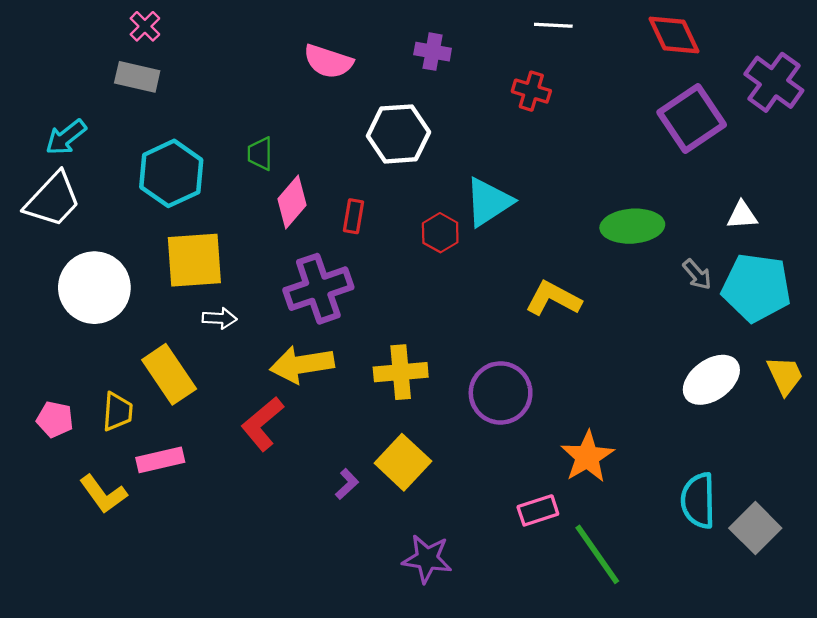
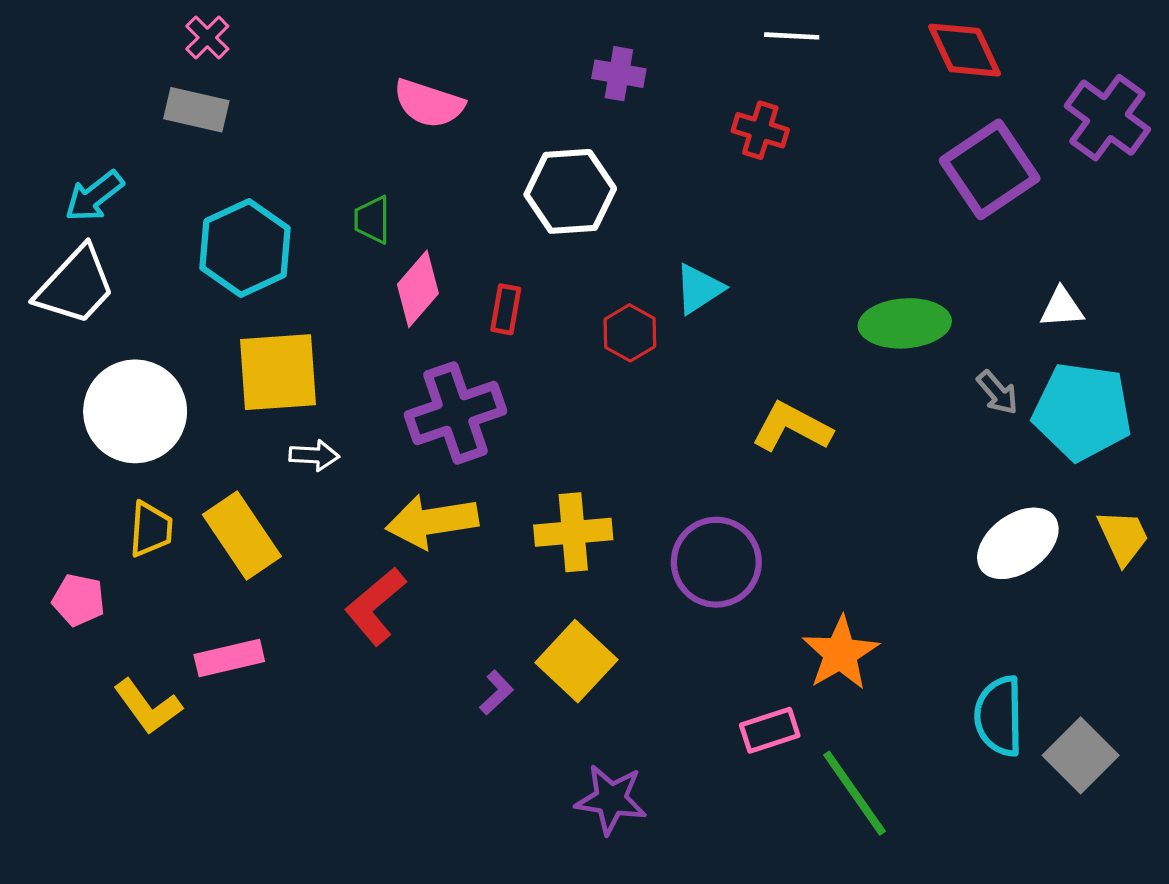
pink semicircle: (328, 61) -> (429, 103), moved
cyan triangle: (489, 202) -> (699, 289), size x0.7
yellow trapezoid: (117, 412) -> (151, 529), moved

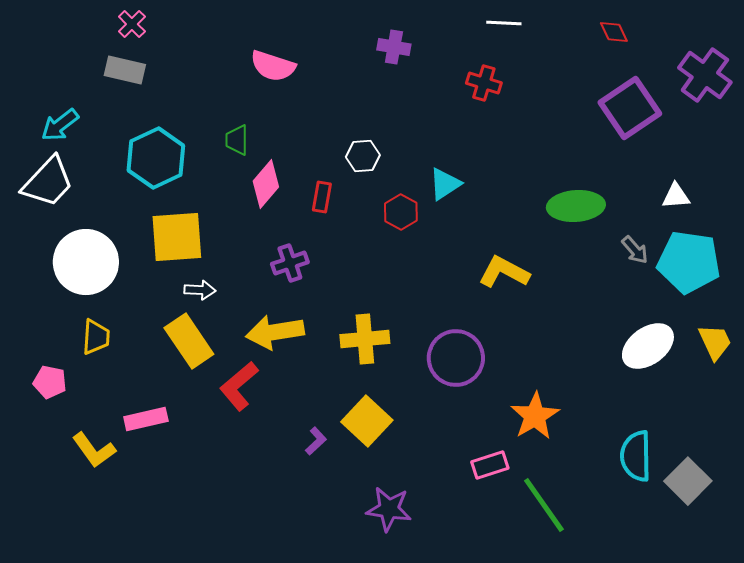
red diamond: (964, 50) -> (614, 32), size x0.6
white hexagon: (570, 191) -> (363, 156), moved, size x0.6
purple cross: (456, 413) -> (290, 263), size x0.6
yellow rectangle: (242, 535) -> (189, 341), moved

